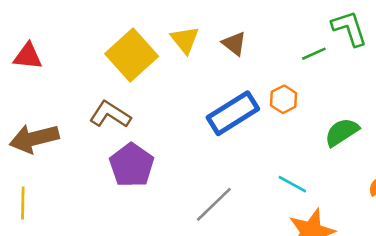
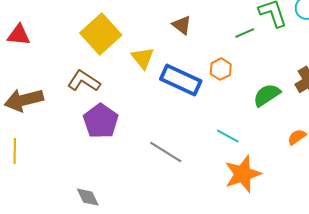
yellow triangle: (185, 40) -> (143, 58), moved
blue rectangle: (233, 113) -> (181, 80), turned 57
gray line: (214, 204) -> (166, 152), turned 76

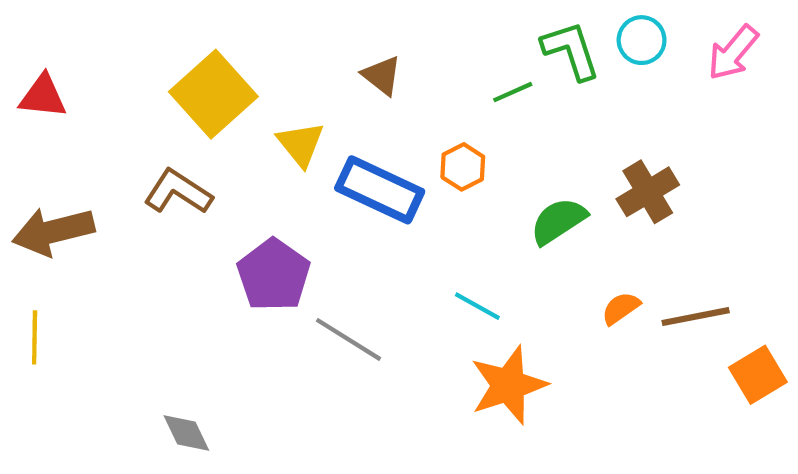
purple pentagon: (101, 121) -> (274, 275), moved

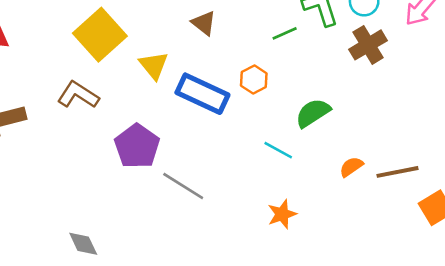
brown cross: (648, 192) -> (368, 45), moved
cyan line: (477, 306) -> (278, 150), moved
orange star: (509, 385) -> (282, 214), size x0.6

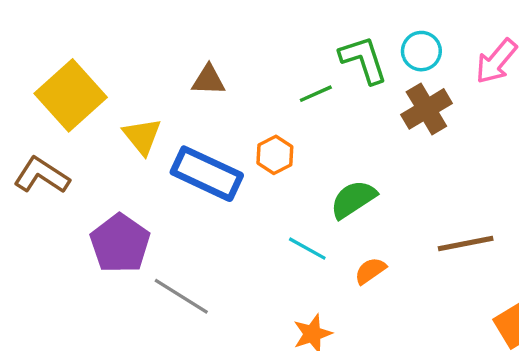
brown triangle: (204, 23) -> (209, 80), turned -36
orange semicircle: (351, 167) -> (370, 271), moved
brown line: (397, 172) -> (466, 243), moved

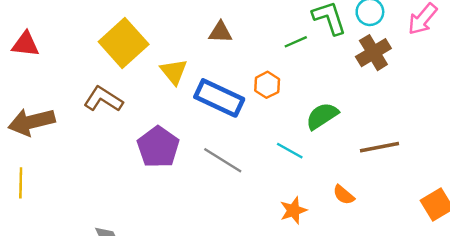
brown line: (466, 243) -> (379, 147), moved
orange semicircle: (370, 271) -> (344, 195), moved, turned -105
gray line: (181, 296) -> (223, 160), moved

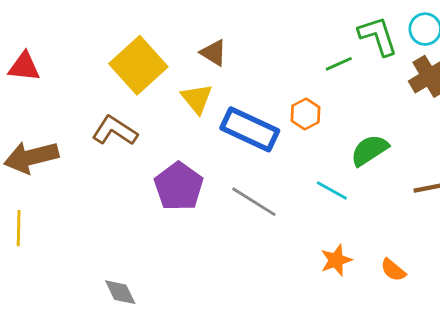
brown triangle: (220, 32) -> (214, 53), moved, turned 30
orange semicircle: (344, 195) -> (393, 270), moved

